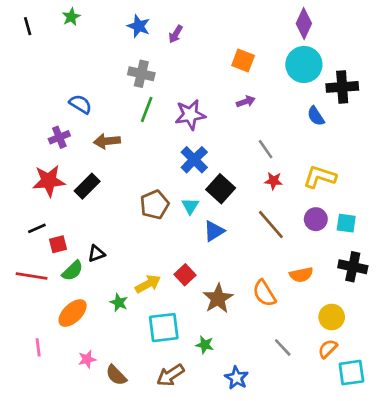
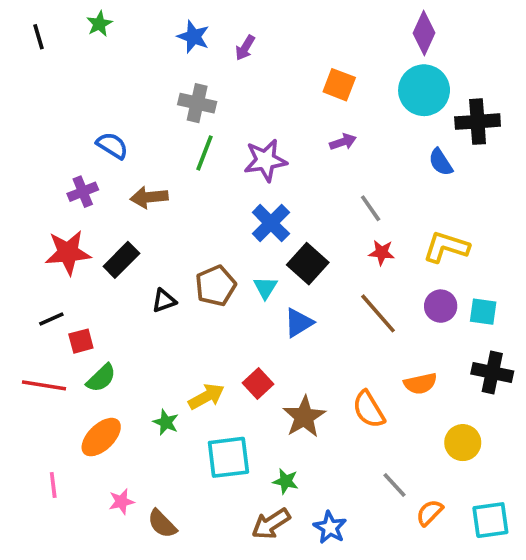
black triangle: (96, 254) -> (164, 301), moved
orange semicircle: (328, 349) -> (430, 513), moved
brown arrow: (170, 375) -> (271, 524), moved

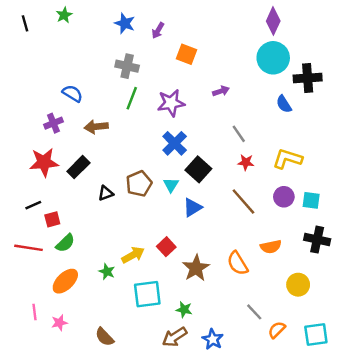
orange square: (339, 85) -> (186, 54), moved
pink star: (121, 502) -> (59, 323), moved

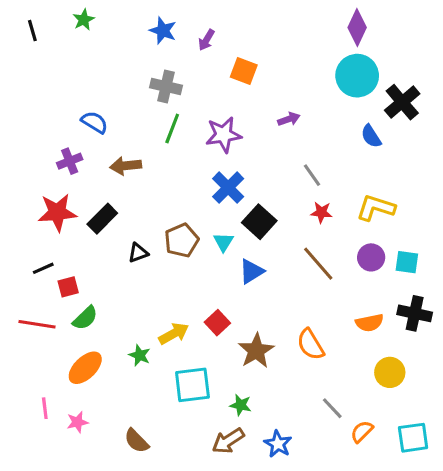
black cross: (308, 78) -> (402, 102), turned -36
orange semicircle: (271, 247) -> (370, 323), moved

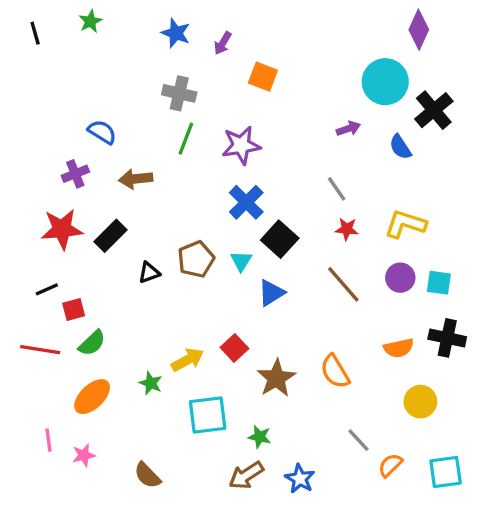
purple diamond: (357, 27) -> (419, 30), moved
purple arrow: (289, 119) -> (348, 129), moved

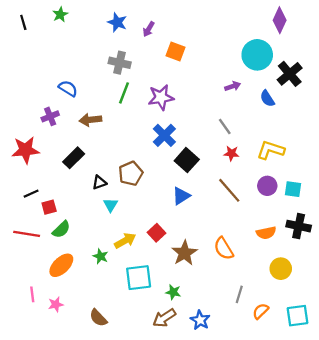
red star: (62, 229) -> (26, 150), moved
cyan triangle: (241, 261) -> (111, 205), moved
gray line: (358, 440) -> (239, 294), turned 60

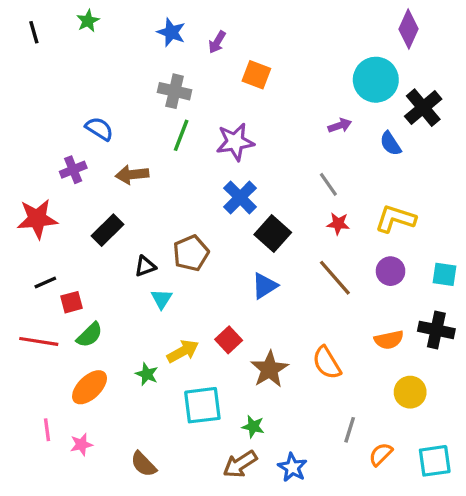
cyan square: (293, 189) -> (444, 274), moved

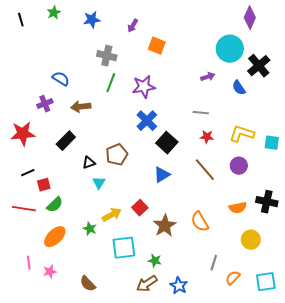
blue star: (171, 32) -> (92, 20), moved, turned -30
gray line: (328, 184) -> (201, 113), turned -49
cyan square: (444, 274) -> (272, 143), moved

